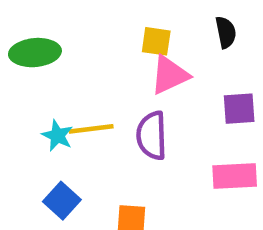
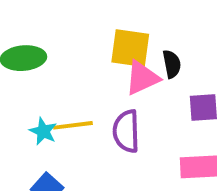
black semicircle: (226, 32) -> (172, 64), moved
yellow square: (156, 41) -> (130, 48), size x1.5

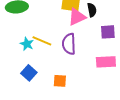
yellow line: (73, 125) -> (42, 41), turned 30

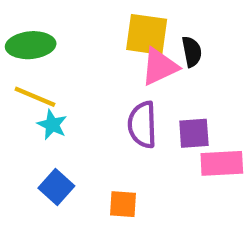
purple square: (108, 32) -> (194, 133), moved
yellow line: (42, 41) -> (35, 97), moved

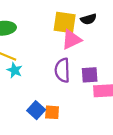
black semicircle: (192, 52) -> (89, 19), moved, turned 84
blue square: (56, 187) -> (36, 110), moved

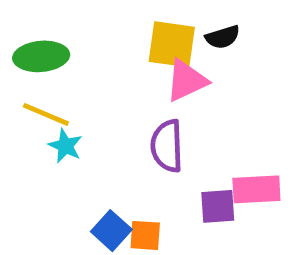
purple square: (90, 75) -> (218, 206), moved

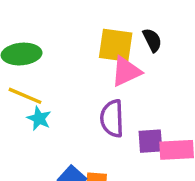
black semicircle: (223, 37) -> (152, 40), turned -100
purple square: (218, 206) -> (150, 141), moved

